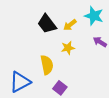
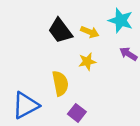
yellow arrow: (70, 25) -> (90, 32), turned -120

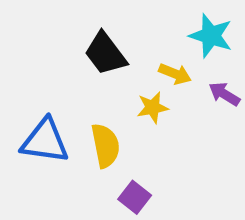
yellow arrow: (90, 32) -> (175, 74), moved
blue triangle: (26, 105) -> (45, 141), moved, turned 36

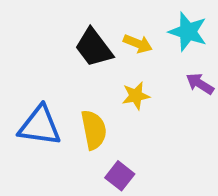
yellow arrow: (175, 74) -> (138, 44), moved

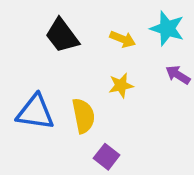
black trapezoid: (94, 48) -> (62, 36), moved

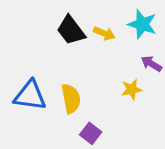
black trapezoid: (62, 36) -> (71, 30), moved
yellow star: (121, 85) -> (132, 89), moved

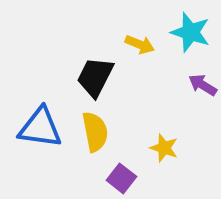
black trapezoid: (71, 30) -> (95, 77), moved, turned 64
yellow star: (132, 89) -> (164, 148), moved, turned 30

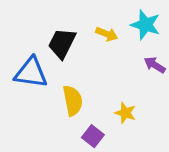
black trapezoid: (95, 77) -> (62, 43), moved
blue triangle: (40, 128) -> (31, 73), moved

